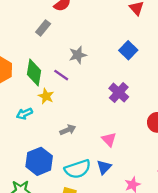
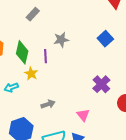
purple line: (61, 75) -> (46, 56), turned 48
purple cross: (119, 93) -> (101, 84), moved

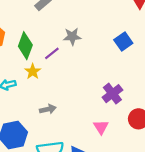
purple line: (46, 56) -> (52, 53), turned 48
pink triangle: (83, 115) -> (101, 127), moved

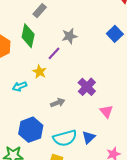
green diamond: (25, 46) -> (28, 36), moved
purple cross: (112, 94) -> (87, 87), moved

